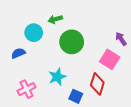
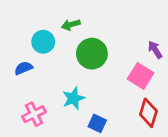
red diamond: (97, 84) -> (148, 113), moved

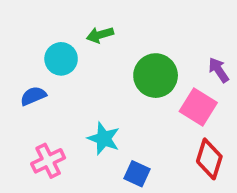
green circle: (92, 54) -> (156, 76), moved
cyan star: (73, 98) -> (104, 139), turned -30

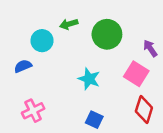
green circle: (156, 76) -> (107, 34), moved
cyan star: (104, 139) -> (89, 79), moved

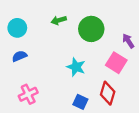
cyan circle: (42, 41) -> (17, 28), moved
red diamond: (144, 109) -> (108, 93), moved

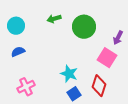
purple arrow: (128, 41) -> (118, 38), turned -120
cyan star: (76, 67) -> (69, 74), moved
blue square: (80, 102) -> (74, 94), turned 32

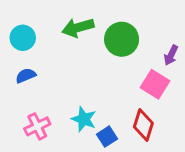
green arrow: (54, 19) -> (78, 28), size x1.5
cyan star: (69, 74) -> (84, 119), moved

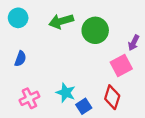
cyan circle: (23, 38) -> (18, 18), moved
blue semicircle: (26, 76) -> (20, 59), turned 133
pink square: (155, 84) -> (121, 65), turned 30

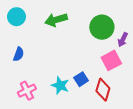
green circle: (95, 30) -> (102, 27), moved
blue square: (84, 106) -> (81, 79), moved

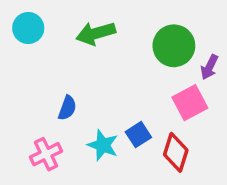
blue semicircle: (19, 54) -> (67, 108), moved

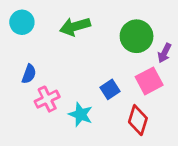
blue semicircle: (67, 108) -> (29, 74), moved
blue square: (138, 135) -> (110, 89), moved
pink cross: (46, 154) -> (47, 99), moved

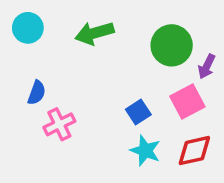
cyan star: (81, 114) -> (145, 151), moved
red diamond: (138, 120) -> (194, 151), moved, turned 60

